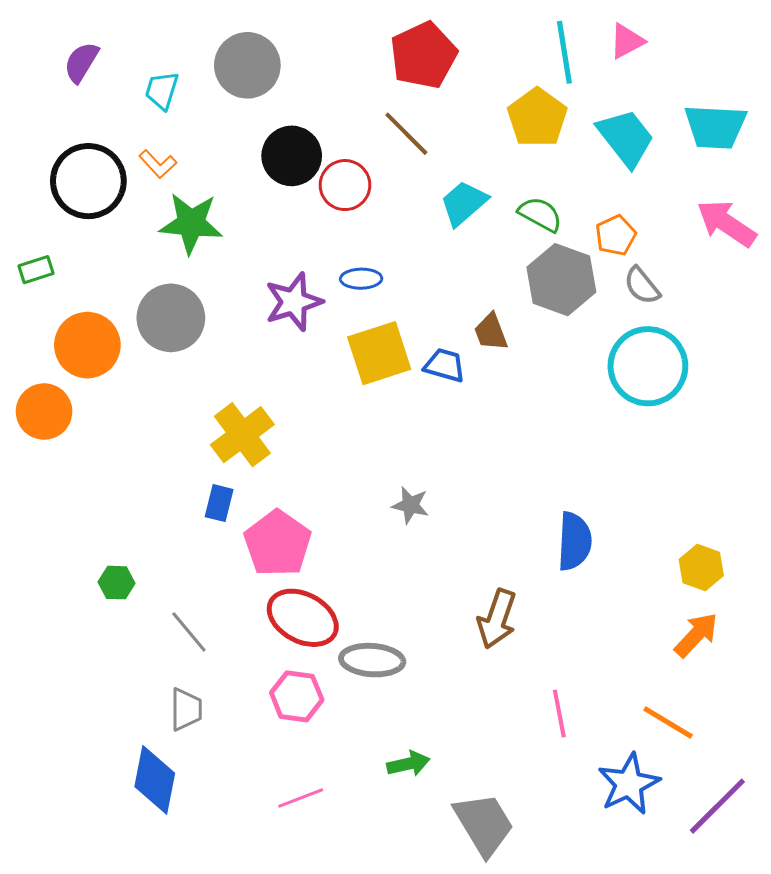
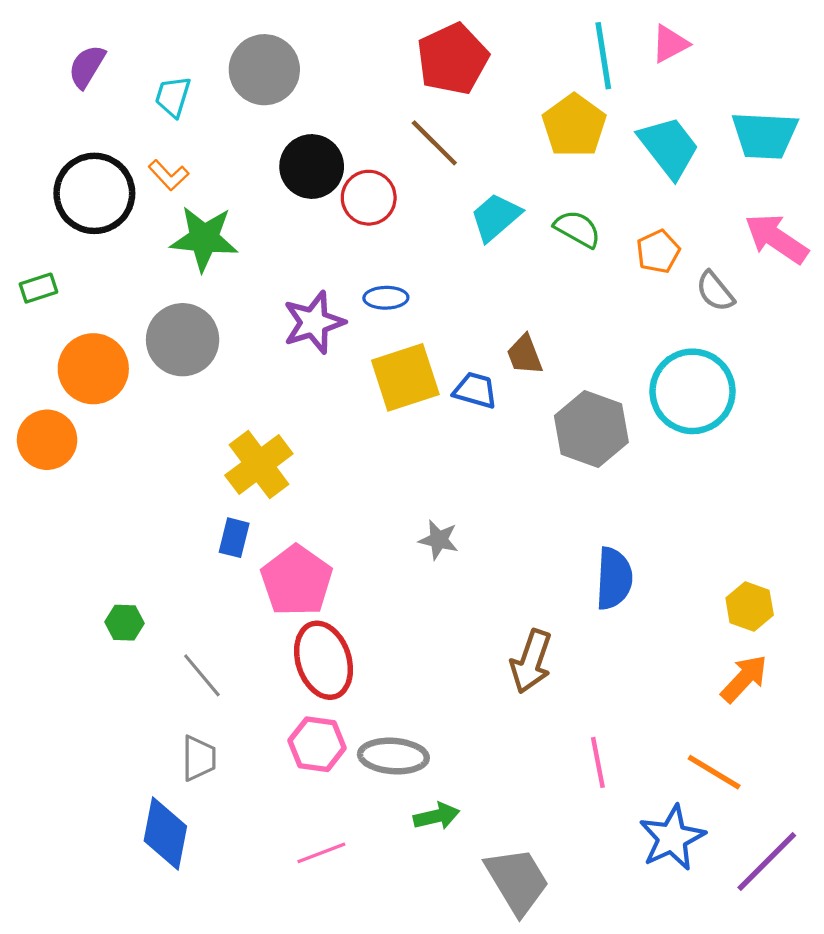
gray hexagon: (561, 280) -> (591, 429), moved
gray semicircle: (642, 286) -> (715, 291), moved
red ellipse: (303, 618) -> (324, 660), turned 44
gray ellipse: (372, 660) -> (393, 756), moved

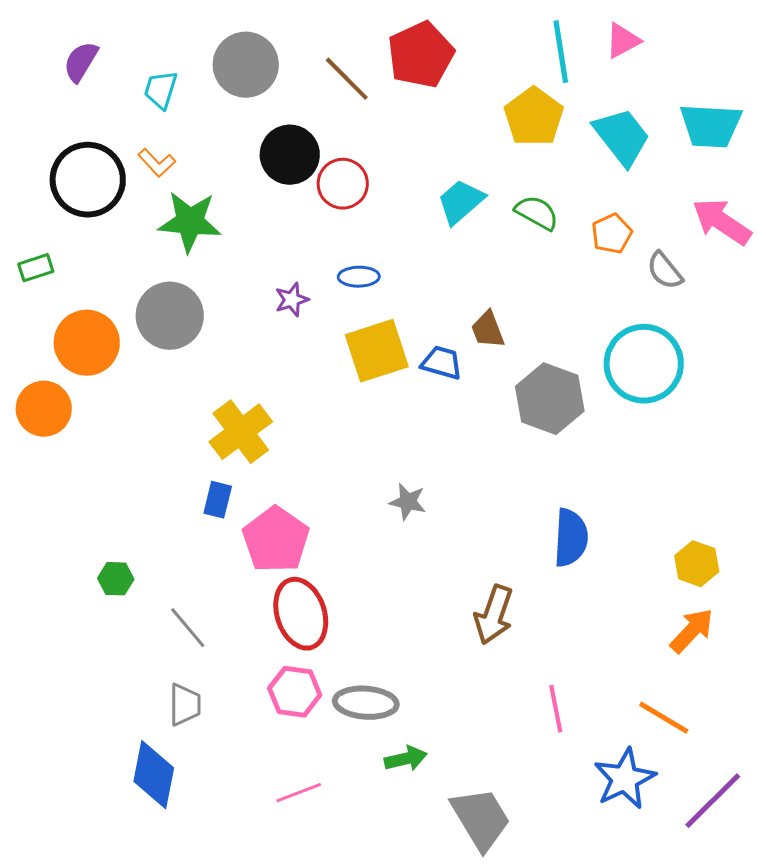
brown line: (434, 143) -> (347, 79), moved
purple star: (314, 322) -> (292, 300), size x0.6

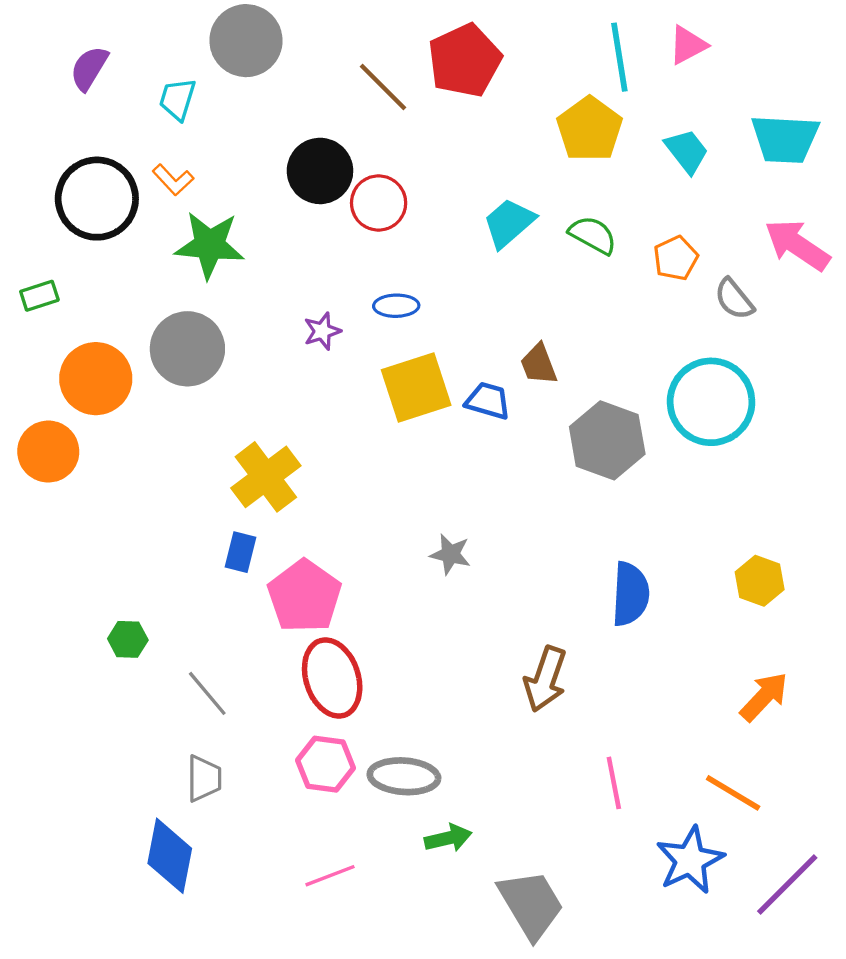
gray circle: (246, 65) -> (246, 41), moved
cyan trapezoid: (622, 137) -> (687, 151), size x0.7
yellow hexagon: (697, 564) -> (760, 581), moved

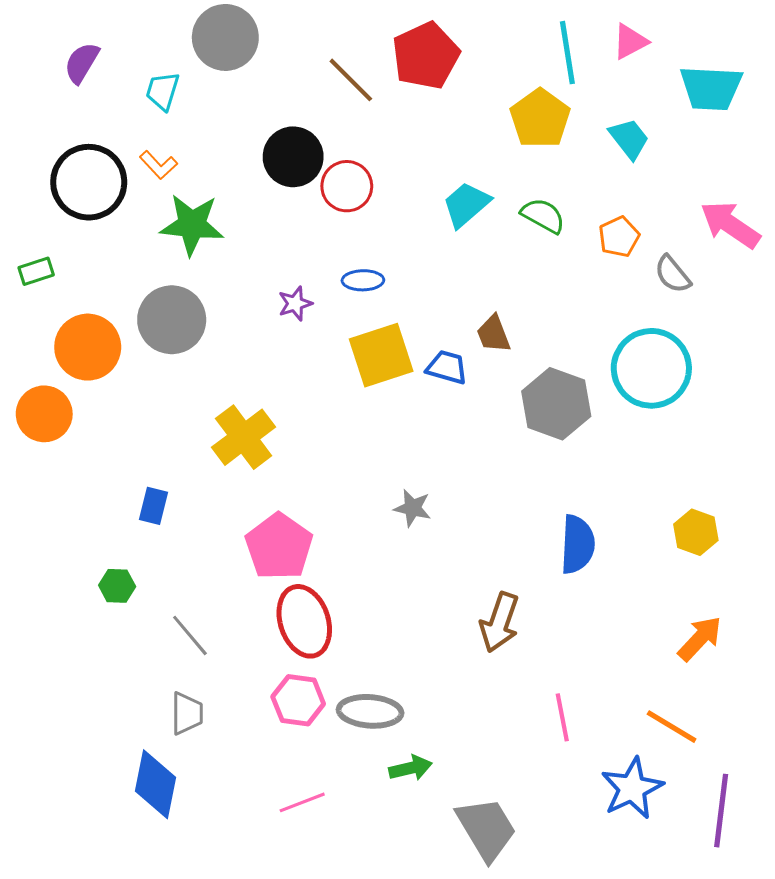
cyan trapezoid: (785, 139) -> (711, 88), moved
blue rectangle: (240, 552) -> (153, 506), moved
purple line: (787, 885) -> (721, 811), turned -38

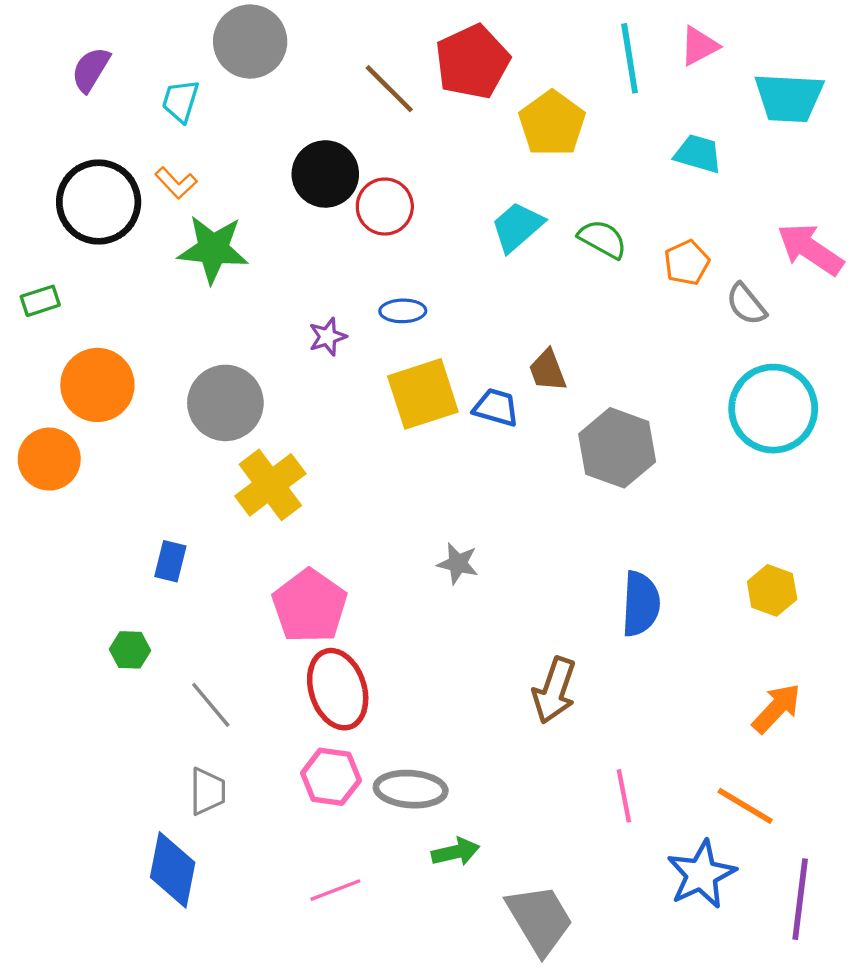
yellow pentagon: (540, 118) -> (552, 123), moved
cyan trapezoid: (629, 139) -> (698, 154), turned -36
gray circle: (172, 320) -> (225, 403), moved
cyan circle: (651, 368) -> (773, 409), moved

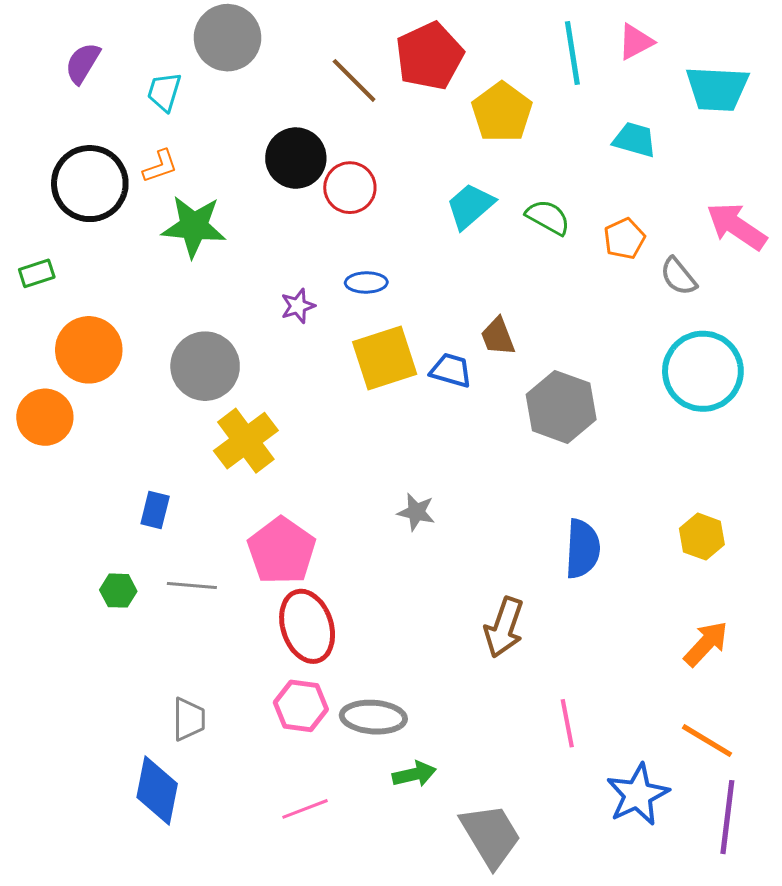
orange L-shape: (176, 183) -> (160, 166), turned -66
gray line: (211, 705) -> (192, 585), moved, turned -45
orange line: (745, 806) -> (707, 741), moved

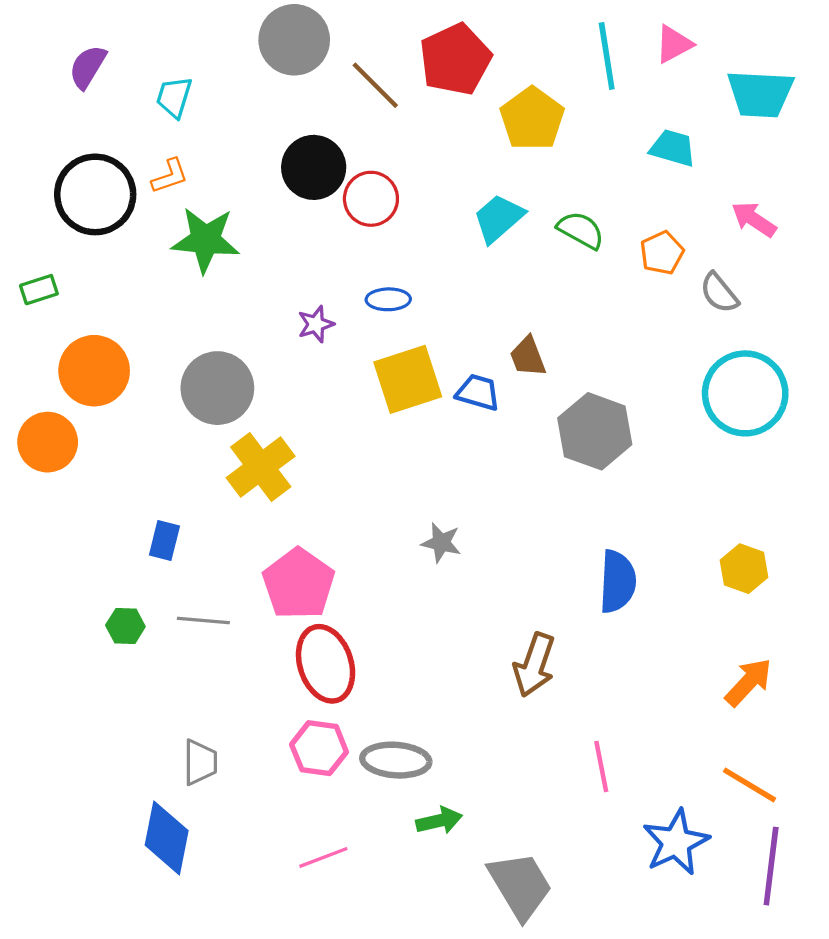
gray circle: (228, 38) -> (294, 40), moved
pink arrow: (737, 226) -> (754, 219), moved, size x0.7

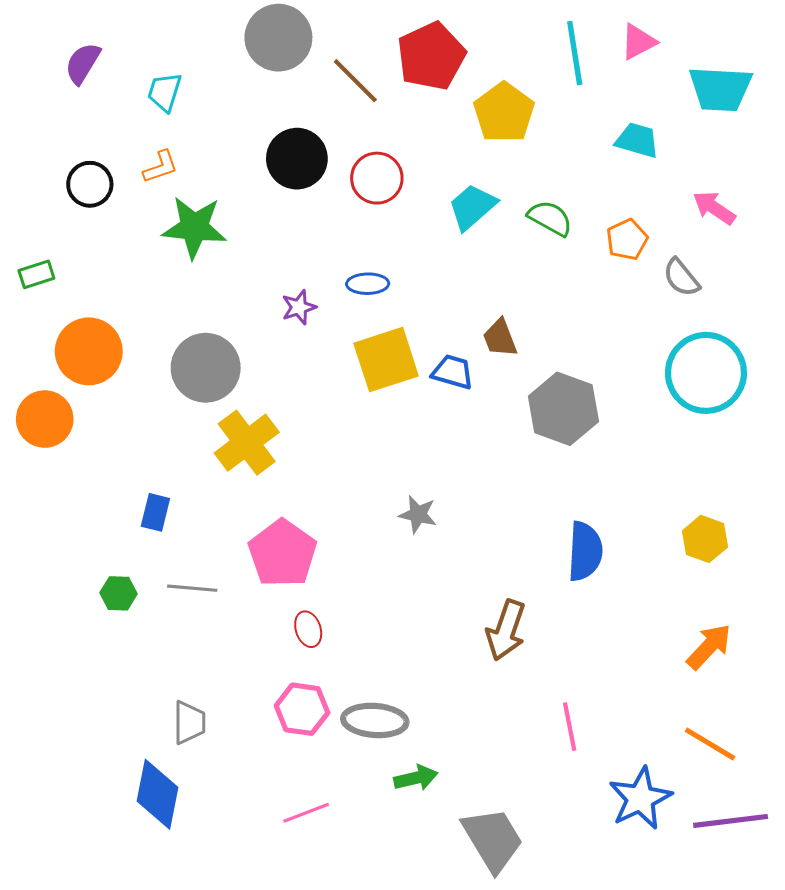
black circle: (95, 194) -> (90, 184), size x0.6
red circle: (371, 199) -> (377, 178), moved
red ellipse: (326, 664) -> (308, 629), size x0.5
purple line: (771, 866) -> (731, 821), turned 76

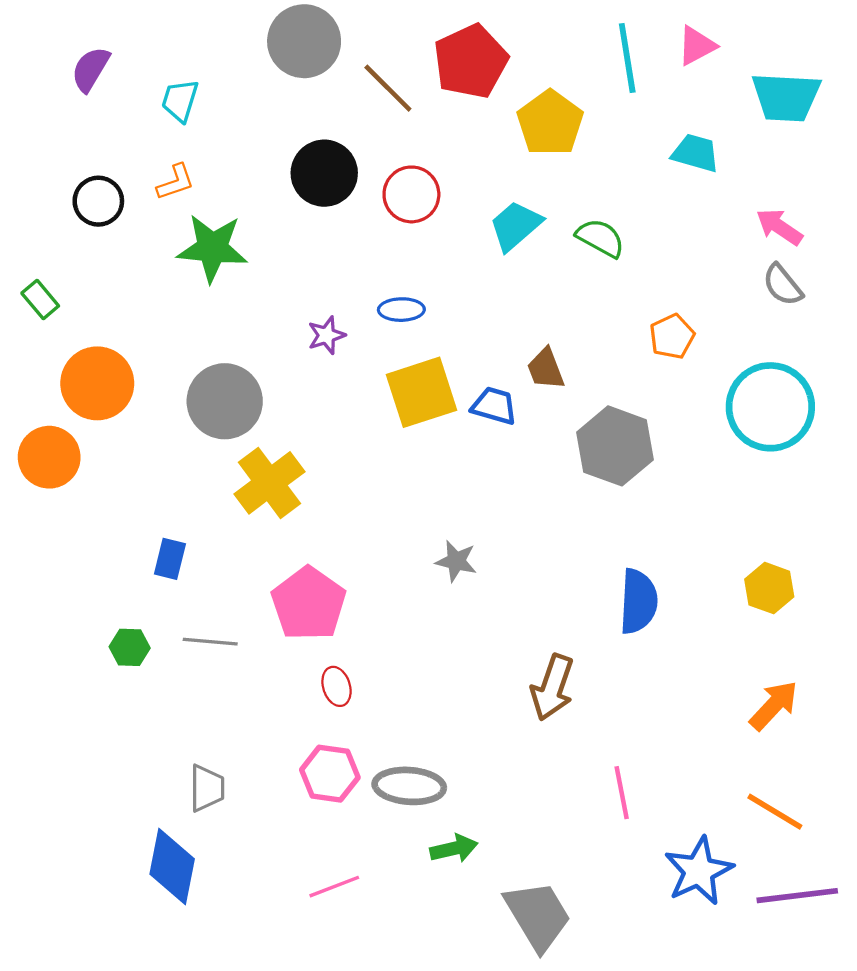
orange pentagon: (627, 240) -> (672, 336), moved
green rectangle: (36, 274) -> (40, 300), turned 68
gray semicircle: (681, 278) -> (783, 285), moved

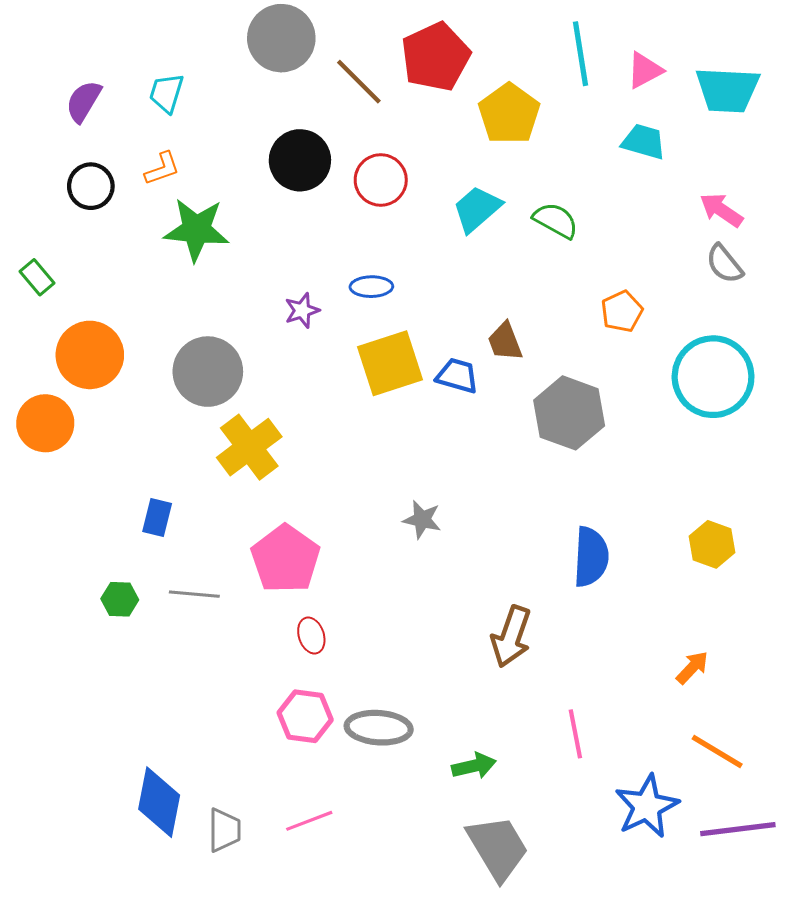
pink triangle: (697, 46) -> (645, 70), moved
purple semicircle: (91, 69) -> (84, 101), moved
orange arrow: (774, 705) -> (692, 668), moved, size x0.7
gray trapezoid: (207, 788) -> (224, 830), moved
green arrow: (454, 849) -> (474, 766), moved

